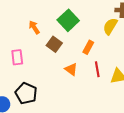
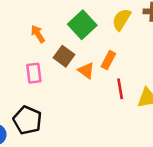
yellow semicircle: (110, 26) -> (121, 20), moved
pink rectangle: (17, 57) -> (34, 73), moved
orange triangle: (71, 69) -> (86, 71), moved

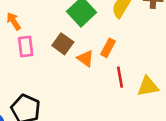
orange arrow: (38, 34) -> (14, 21), moved
pink rectangle: (34, 73) -> (26, 46), moved

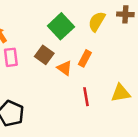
red line: (120, 77) -> (86, 97), moved

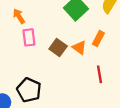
brown square: (44, 55) -> (58, 47), moved

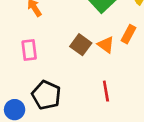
pink rectangle: (29, 37) -> (29, 50), moved
red line: (99, 74) -> (106, 91), moved

